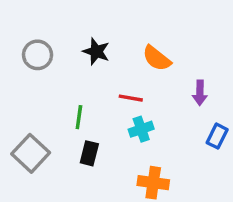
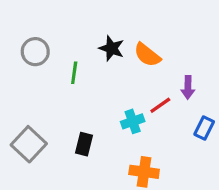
black star: (96, 51) -> (112, 48), moved
red line: (131, 98) -> (160, 105), moved, turned -45
green line: (79, 117) -> (74, 73), moved

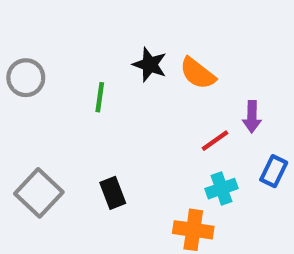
gray circle: (35, 52) -> (26, 78), moved
cyan cross: (133, 121) -> (222, 189), moved
black rectangle: (84, 144) -> (113, 193), turned -35

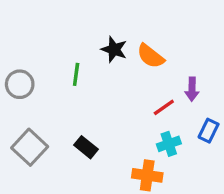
gray circle: (26, 78) -> (20, 84), moved
black rectangle: (113, 193) -> (86, 147), turned -30

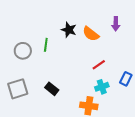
gray circle: (20, 84) -> (23, 51), moved
purple arrow: (192, 89) -> (116, 24), moved
gray square: (30, 147) -> (18, 89), turned 30

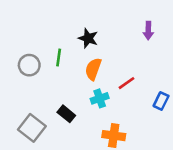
orange semicircle: (91, 34) -> (93, 69), moved, turned 72
cyan cross: (102, 87) -> (100, 98), moved
gray square: (18, 89) -> (32, 128), moved, turned -35

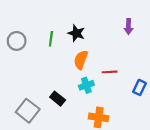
green line: (59, 57) -> (51, 39), moved
gray circle: (29, 65) -> (17, 41), moved
red line: (127, 83) -> (110, 72), turned 32

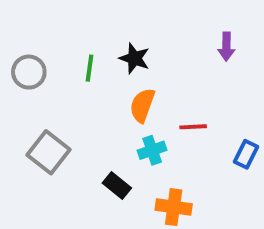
black rectangle: (58, 99) -> (117, 186), moved
gray square: (28, 111) -> (48, 152), moved

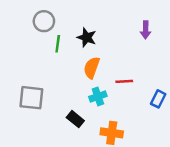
gray circle: (29, 72) -> (44, 21), moved
gray square: (48, 152) -> (31, 98), turned -32

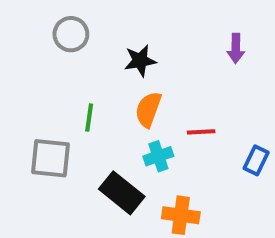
black star: (87, 37) -> (140, 61), turned -30
green line: (58, 44) -> (89, 118), moved
black rectangle: (75, 119) -> (122, 193), size x1.5

